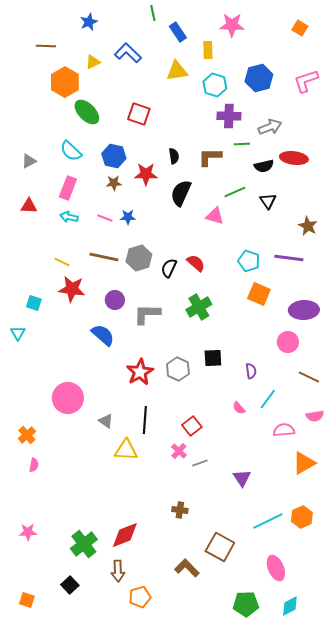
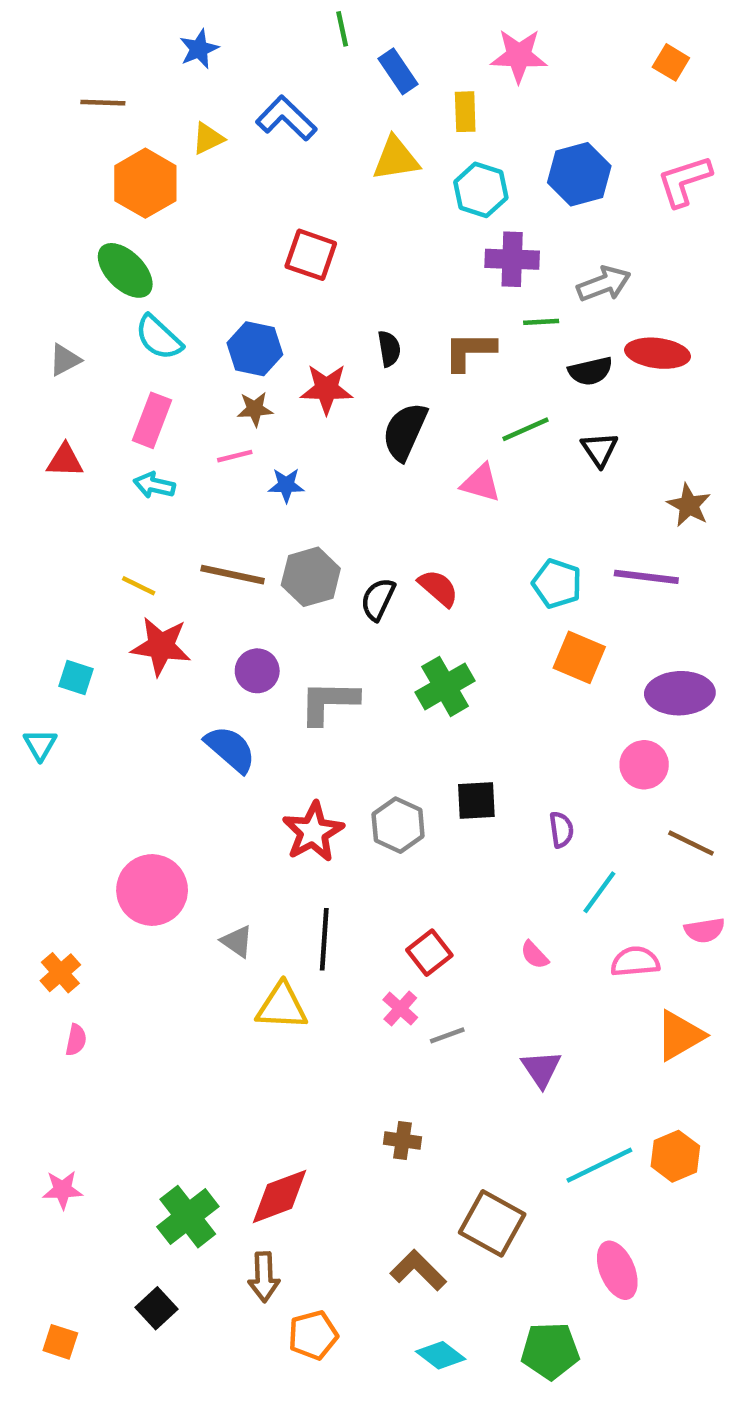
green ellipse: (87, 112) -> (125, 270), moved
pink line: (105, 218) -> (235, 456), moved, turned -35
pink semicircle: (239, 408) -> (535, 955), moved
cyan diamond: (290, 606) -> (441, 1355), moved, turned 65

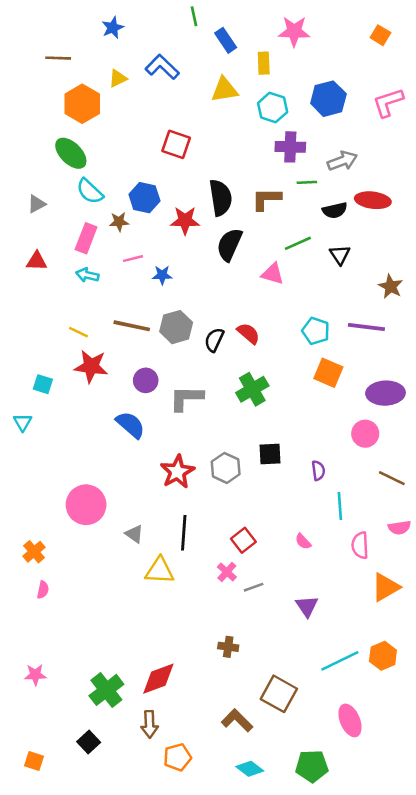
black semicircle: (389, 349) -> (221, 198), size x1.8
brown star: (255, 409) -> (119, 222), moved
cyan line: (599, 892) -> (340, 506), turned -40
pink semicircle: (635, 962) -> (360, 545), turned -88

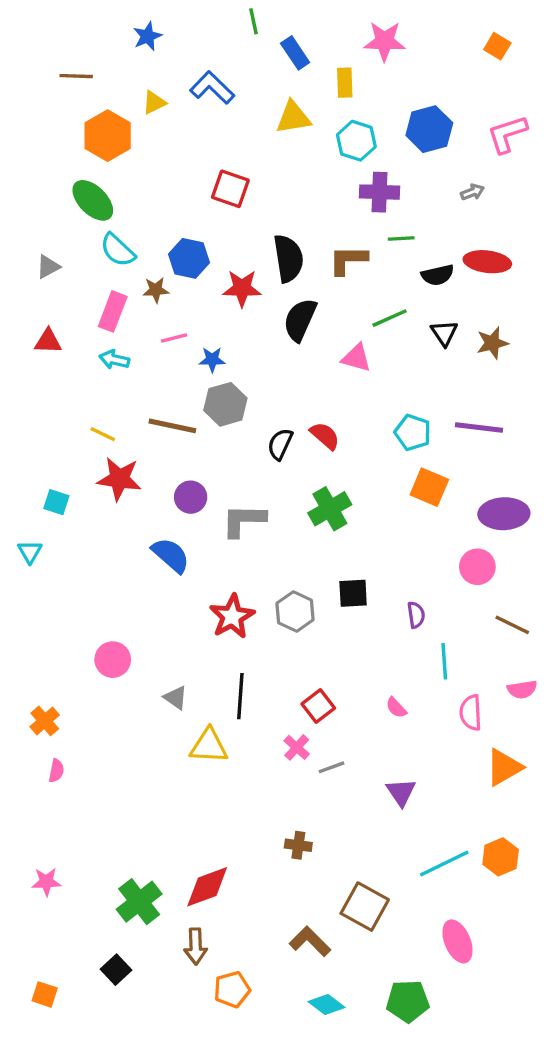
gray arrow: (342, 161) -> (472, 192), moved, size x0.6
brown star: (391, 286) -> (492, 343), moved, turned 30
gray hexagon: (176, 327) -> (225, 404), moved
pink circle: (86, 505) -> (113, 660), size x0.7

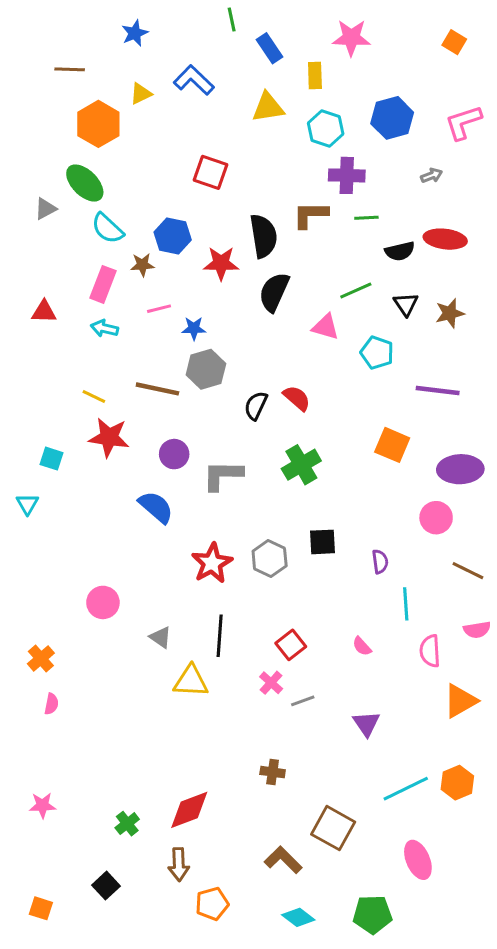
brown L-shape: (348, 260) -> (310, 215), moved
gray triangle: (48, 267) -> (45, 209), moved
cyan pentagon: (413, 432) -> (377, 353), moved
green cross: (139, 902) -> (127, 824), size x0.6

